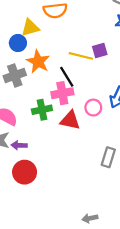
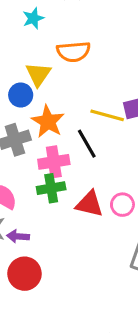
yellow triangle: (30, 28) -> (38, 74), turned -42
pink cross: (62, 93) -> (54, 162), moved
pink circle: (93, 108) -> (122, 205), moved

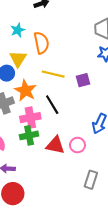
cyan star: (33, 18) -> (18, 30), moved
orange semicircle: (73, 52) -> (41, 43), turned -95
yellow line: (107, 115) -> (53, 74), moved

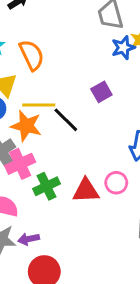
yellow line: (53, 74) -> (39, 105), moved
black line: (52, 105) -> (66, 120), moved
pink cross: (30, 118) -> (20, 164), moved

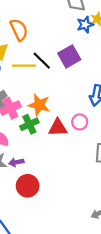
purple square: (101, 92) -> (69, 56), size x1.5
black line: (66, 120) -> (42, 61), moved
orange star: (26, 126) -> (39, 105), moved

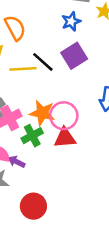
blue star: (85, 25) -> (71, 21), moved
pink circle: (80, 122) -> (64, 116), moved, size x1.5
purple arrow: (16, 162) -> (16, 162), moved, turned 40

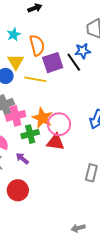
purple square: (74, 56) -> (53, 63), moved
black line: (43, 62) -> (74, 62), moved
purple arrow: (16, 162) -> (22, 159), moved

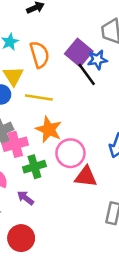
purple square: (53, 63) -> (79, 53), moved, turned -30
orange star: (42, 118) -> (49, 129), moved
red triangle: (56, 142) -> (86, 177), moved

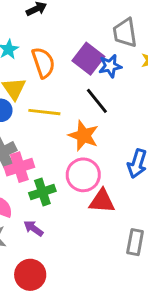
black line: (87, 74) -> (97, 101), moved
orange star: (49, 129) -> (84, 136), moved

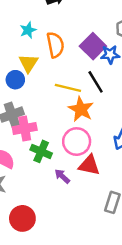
yellow line: (44, 112) -> (68, 88), moved
green cross: (42, 192) -> (41, 151), turned 35
purple arrow: (33, 228) -> (62, 176), moved

